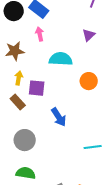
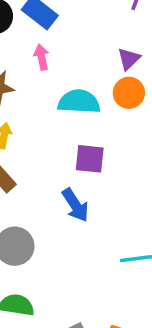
orange circle: (89, 81) -> (129, 93), moved
purple square: (37, 88) -> (90, 159), moved

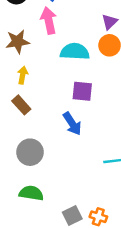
pink arrow: (41, 57) -> (49, 20), size x1.5

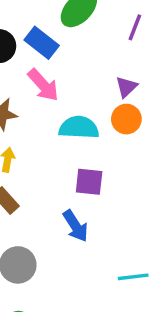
pink arrow: (49, 20) -> (43, 85), turned 150

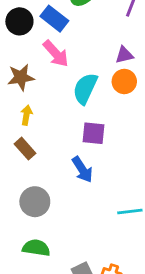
purple triangle: (126, 87) -> (124, 55), turned 30
cyan semicircle: (79, 128) -> (85, 88), turned -68

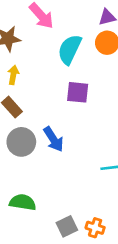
blue arrow: (82, 170) -> (53, 139), moved
gray circle: (35, 202) -> (21, 142), moved

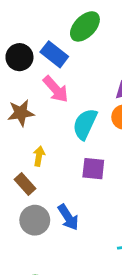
yellow arrow: (13, 75) -> (39, 156), moved

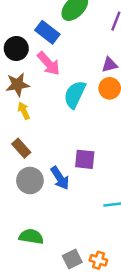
black circle: (19, 57) -> (16, 48), moved
yellow arrow: (39, 156) -> (24, 111), moved, turned -35
purple square: (93, 169) -> (85, 159), moved

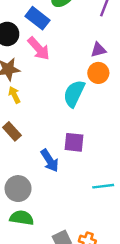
cyan semicircle: (75, 95) -> (74, 94), moved
gray circle: (30, 181) -> (18, 189), moved

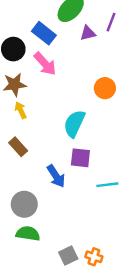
purple triangle: (98, 50) -> (88, 33), moved
cyan semicircle: (74, 94) -> (74, 124), moved
cyan line: (103, 186) -> (107, 185), moved

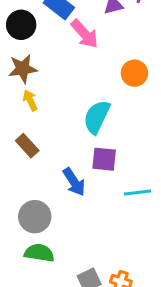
pink arrow: (45, 64) -> (85, 34), moved

